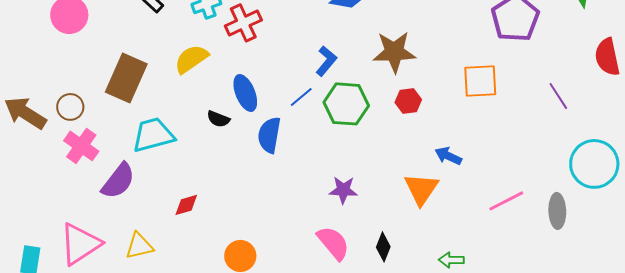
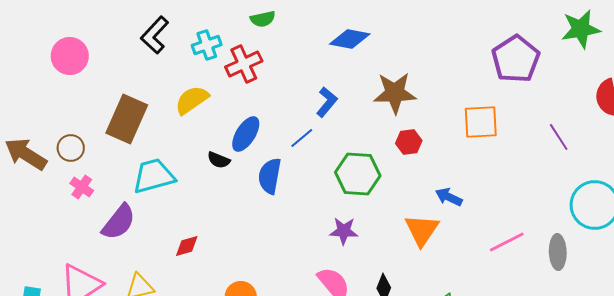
blue ellipse: (245, 93) -> (246, 134), turned 54
green hexagon: (346, 104) -> (358, 174), moved
pink cross: (81, 146) -> (82, 187), size x0.7

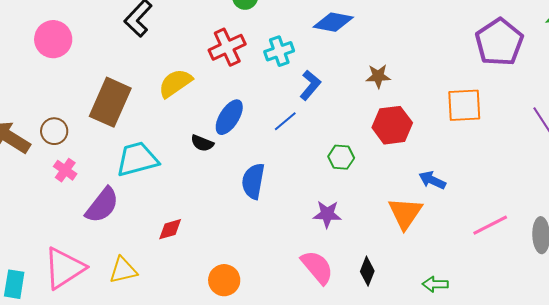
cyan cross: (207, 45) -> (279, 51), moved
brown star: (395, 93) -> (378, 76), size x0.6
red hexagon: (409, 142) -> (392, 125), size x1.5
green hexagon: (358, 174) -> (341, 157), size x0.6
blue semicircle: (270, 176) -> (253, 181), moved

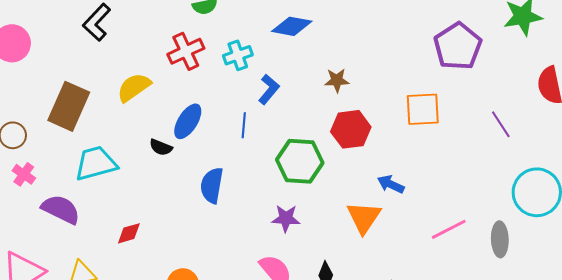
blue line: (285, 121) -> (244, 125), turned -45
green hexagon: (341, 157) -> (300, 161), size x1.8
purple semicircle: (102, 205) -> (61, 209), turned -102

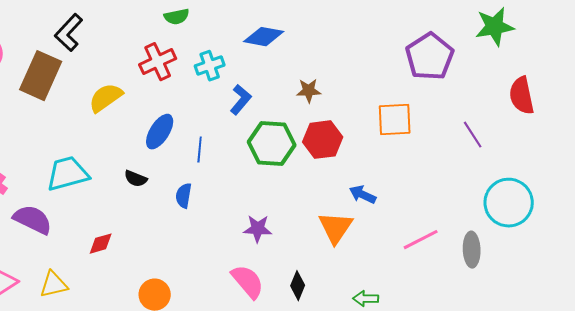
brown rectangle: (69, 106) -> (41, 76), moved
blue line: (244, 125) -> (200, 150), moved
black semicircle: (161, 147) -> (136, 179), moved
green hexagon: (300, 161) -> (272, 144), moved
blue semicircle: (212, 185) -> (184, 196), size x0.7

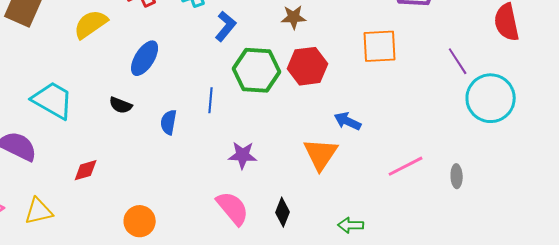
blue line: (200, 150) -> (211, 100), moved
cyan trapezoid: (68, 174) -> (53, 100), turned 45
cyan circle: (509, 203) -> (491, 98), moved
gray ellipse: (472, 250) -> (457, 176), size x0.7

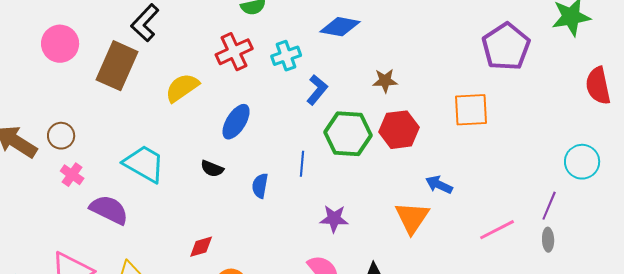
purple line: (458, 61) -> (549, 206), moved, turned 56
cyan circle: (491, 98) -> (582, 162), size x0.7
red diamond: (86, 170) -> (201, 247), moved

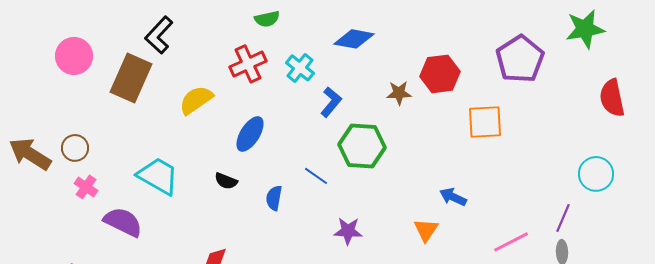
cyan cross: (286, 56) -> (300, 68), turned -32
red hexagon: (399, 130) -> (440, 74), moved
blue line: (302, 164) -> (316, 176), turned -60
orange triangle: (412, 218) -> (426, 230), size x0.7

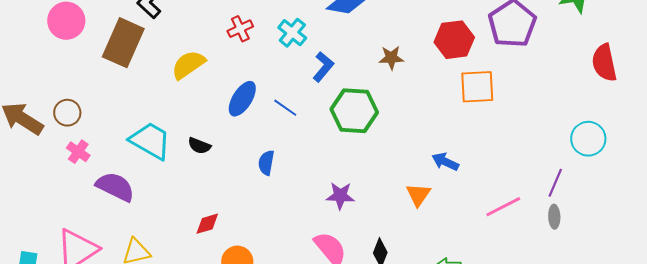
red cross: (248, 64) -> (240, 29), size x0.7
red hexagon: (440, 74) -> (454, 40), moved
blue line: (316, 176) -> (285, 108), moved
black semicircle: (226, 181) -> (199, 146), moved

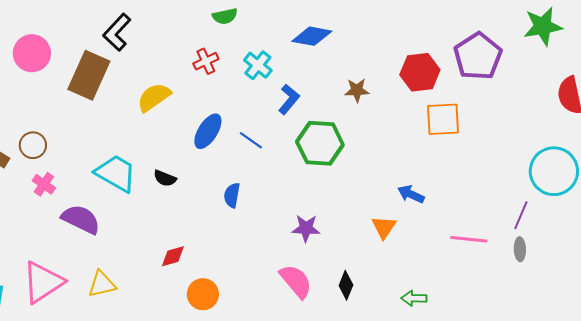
cyan circle: (588, 139) -> (554, 171), size x1.4
pink line: (503, 207) -> (469, 239), turned 33

